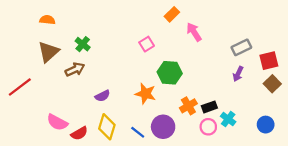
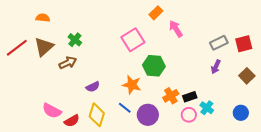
pink square: (147, 44) -> (133, 40), size x1.6
red square: (269, 61) -> (244, 44), moved
red line: (20, 87) -> (17, 48), moved
blue line: (138, 132) -> (125, 108), moved

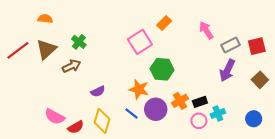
orange rectangle: (156, 13) -> (164, 23), moved
pink arrow: (176, 29) -> (206, 30), moved
purple arrow: (216, 67) -> (227, 70), size x1.5
cyan cross: (207, 108) -> (218, 113), turned 32
purple circle: (148, 115) -> (156, 109), moved

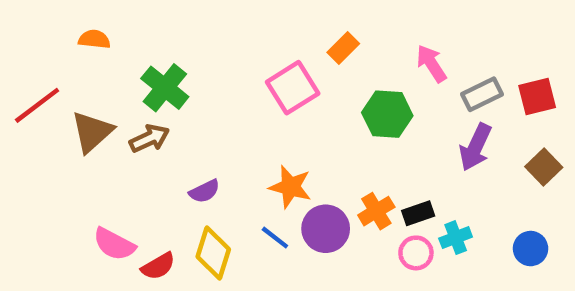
green cross: (79, 42) -> (165, 88), size x1.5
brown triangle: (46, 49) -> (92, 132), moved
green hexagon: (162, 69) -> (387, 114), moved

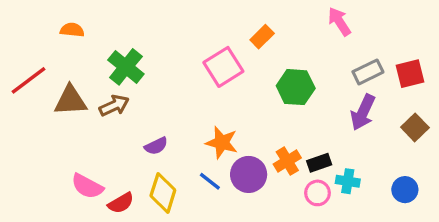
pink arrow: (431, 63) -> (339, 22), moved
brown triangle: (92, 132) -> (70, 101), turned 39
cyan cross: (456, 238) -> (348, 181), turned 30

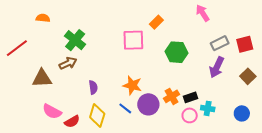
pink square: (223, 67) -> (133, 40), turned 30
brown triangle: (70, 101) -> (42, 78), moved
purple semicircle: (156, 146) -> (93, 87), turned -72

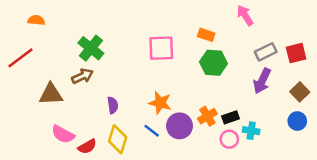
orange semicircle: (43, 18) -> (36, 20), moved
orange rectangle: (156, 22) -> (206, 35), moved, turned 64
blue circle: (242, 113) -> (297, 121), moved

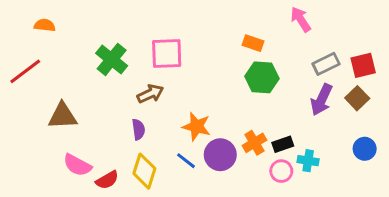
pink square: (161, 48) -> (167, 54), moved
brown arrow: (82, 76) -> (150, 94), moved
brown square: (300, 92) -> (357, 98), moved

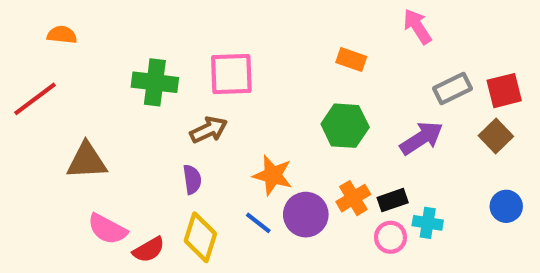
green cross: (112, 59) -> (155, 82), turned -32
green hexagon: (262, 77) -> (345, 126), moved
purple arrow: (321, 100) -> (422, 138), moved, turned -148

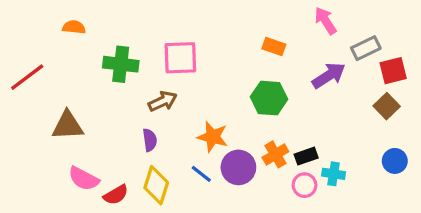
orange semicircle: (62, 35) -> (74, 27), moved
gray rectangle: (453, 88) -> (366, 48), moved
purple arrow: (422, 138) -> (329, 75), moved

